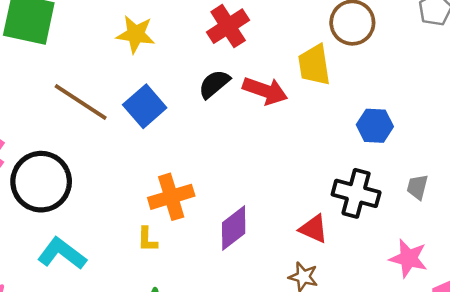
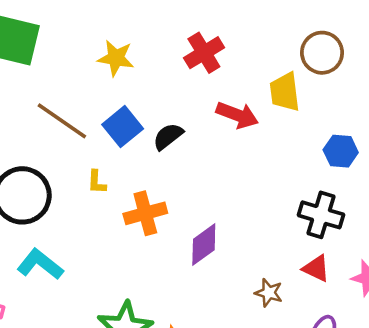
black semicircle: (214, 84) -> (168, 136), moved
red triangle: (314, 229) -> (316, 268), moved
yellow L-shape: (147, 239) -> (97, 182), moved

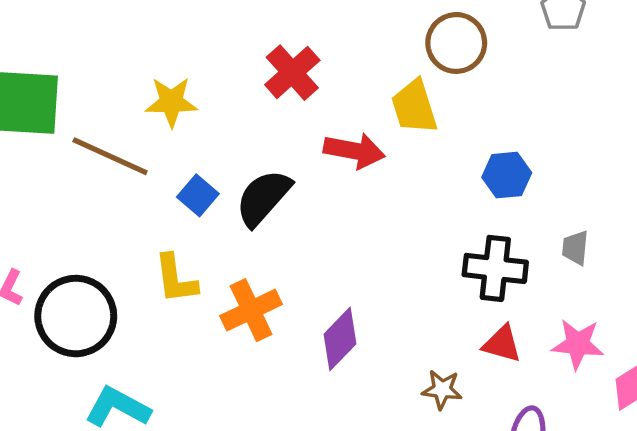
brown line: (62, 121) -> (110, 156), moved
blue square: (123, 127) -> (198, 195), size x0.7
black semicircle: (168, 136) -> (263, 198), size x1.4
yellow L-shape: (97, 182) -> (176, 279), size x1.5

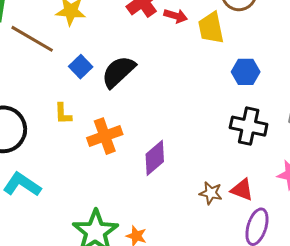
red arrow: (354, 151) -> (176, 16), moved, size x0.7
blue hexagon: (507, 175) -> (246, 72), moved
yellow L-shape: (176, 279) -> (63, 114), size x0.7
red triangle: (502, 344) -> (242, 190), moved

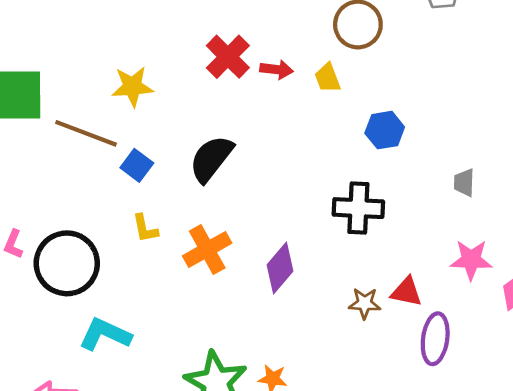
yellow trapezoid: (211, 28) -> (328, 78), size x0.7
blue square: (81, 67) -> (137, 165), moved
black cross: (249, 126) -> (358, 208), moved

